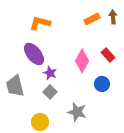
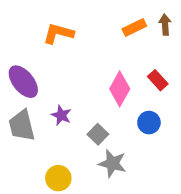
purple ellipse: (34, 54) -> (23, 82), moved
purple star: (50, 73) -> (61, 115), moved
gray square: (50, 92) -> (98, 134), moved

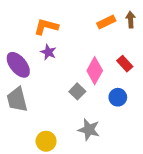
purple star: (61, 115) -> (48, 52), moved
gray square: (98, 134) -> (77, 91), moved

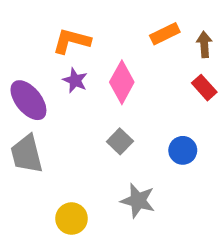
brown arrow: (131, 20) -> (204, 45), moved
red rectangle: (125, 64) -> (204, 88), moved
pink diamond: (95, 71) -> (122, 82), moved

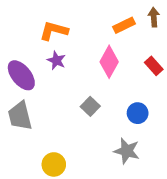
brown arrow: (204, 45) -> (154, 17), moved
pink diamond: (122, 82) -> (109, 62), moved
gray star: (138, 201) -> (127, 151), moved

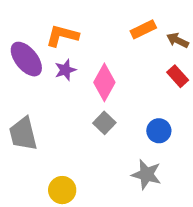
brown arrow: (154, 17) -> (178, 40), moved, turned -60
purple star: (56, 60) -> (65, 70), turned 30
pink diamond: (109, 62) -> (104, 82), moved
purple ellipse: (21, 75) -> (26, 59), moved

